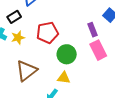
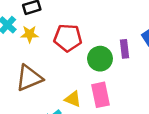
pink rectangle: (98, 50) -> (101, 95), moved
green circle: (67, 54) -> (100, 59), moved

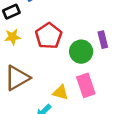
red pentagon: (68, 38) -> (49, 36), turned -30

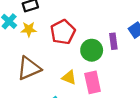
yellow triangle: (60, 92) -> (69, 77), moved

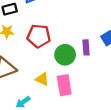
red pentagon: (63, 32) -> (39, 36), turned 30

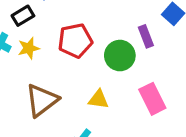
pink rectangle: (64, 85) -> (152, 99), moved

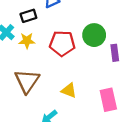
green circle: (120, 56) -> (94, 35), moved
brown triangle: (42, 100) -> (27, 81), turned -32

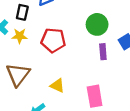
black rectangle: (28, 16) -> (22, 12), turned -63
green circle: (94, 35) -> (97, 24), moved

